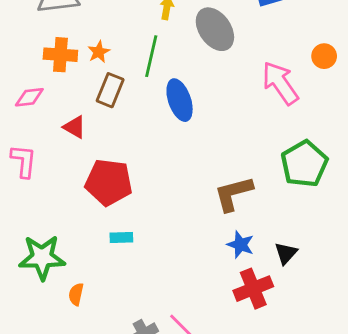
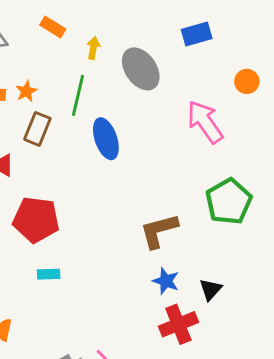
orange circle: (324, 56) -> (247, 81), moved

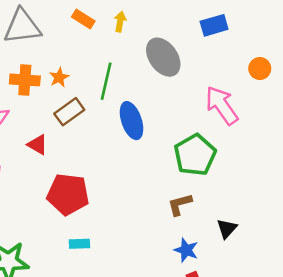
yellow arrow: (93, 48) -> (120, 22), moved
brown rectangle: (37, 129) -> (69, 112), turned 32
green pentagon: (229, 201) -> (195, 155), moved
brown L-shape: (159, 231) -> (180, 204), size x0.7
black triangle: (211, 289) -> (227, 229), moved

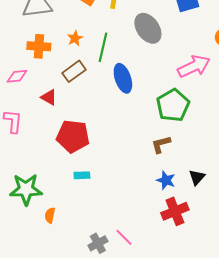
orange star: (59, 77) -> (75, 38), moved
pink arrow: (222, 105) -> (194, 66), turned 100
black triangle: (227, 229) -> (197, 177), moved

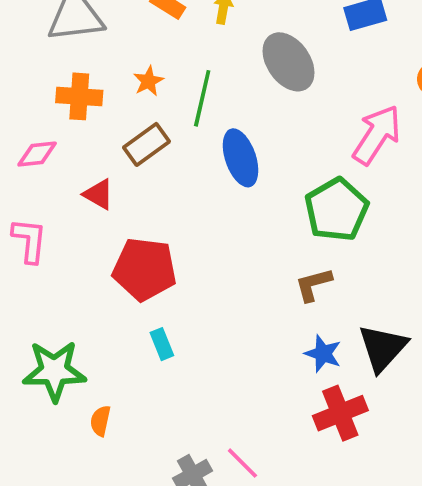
pink arrow: (194, 66) -> (377, 135), turned -32
cyan rectangle: (82, 175) -> (162, 344), turned 70
black triangle: (197, 177) -> (383, 348), size x1.6

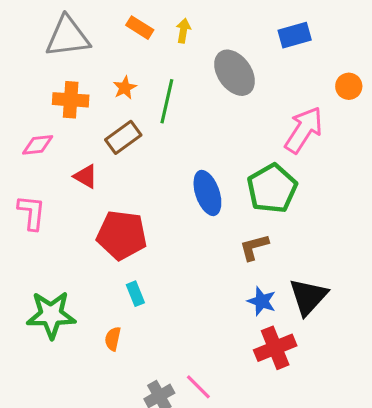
blue ellipse: (241, 158) -> (207, 193), moved
orange semicircle: (100, 421) -> (113, 339), moved

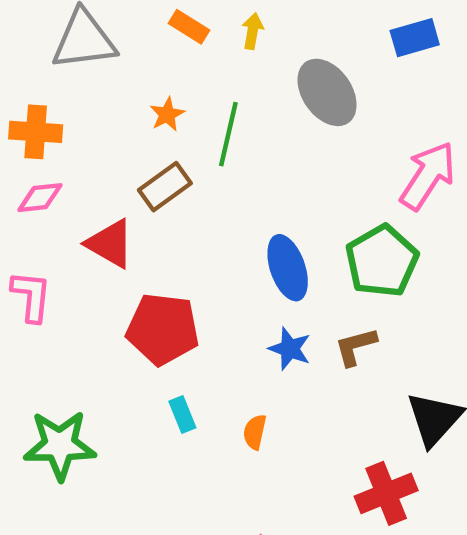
orange cross: (71, 100) -> (36, 132), moved
red triangle: (86, 176) -> (110, 244), size x1.4
blue star: (262, 301) -> (290, 349), moved
orange semicircle: (113, 339) -> (255, 432), moved

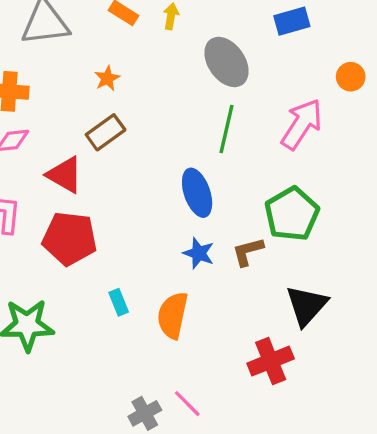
green line: (228, 134) -> (226, 129), moved
green pentagon: (382, 261) -> (292, 214), moved
red pentagon: (163, 329) -> (70, 238), moved
orange semicircle: (255, 432) -> (173, 315), size x1.8

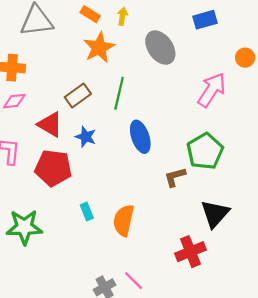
orange star: (107, 78) -> (99, 48), moved, size x1.8
green line: (226, 129) -> (119, 93), moved
blue star: (199, 253) -> (86, 137), moved

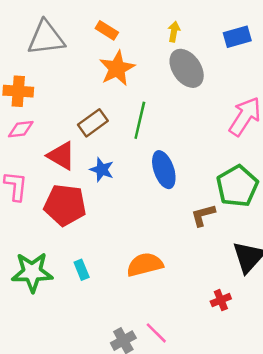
yellow arrow: (122, 16) -> (174, 32), moved
cyan rectangle: (87, 211) -> (82, 270), moved
orange semicircle: (124, 220) -> (145, 265), turned 64
red cross: (190, 252) -> (221, 300), size x0.6

